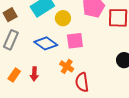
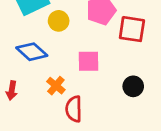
pink square: (75, 41) -> (89, 61), moved

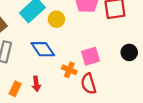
blue diamond: (32, 52) -> (43, 49), turned 30
pink square: (89, 61) -> (90, 56), moved

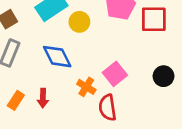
pink square: (90, 56) -> (115, 74), turned -30

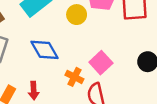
yellow circle: (79, 22) -> (77, 15), moved

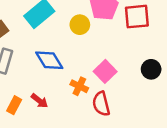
red arrow: (34, 91) -> (39, 101), turned -48

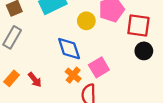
blue diamond: (49, 60) -> (69, 49), moved
black circle: (151, 69) -> (144, 51), moved

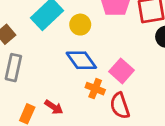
yellow circle: (86, 21) -> (80, 25), moved

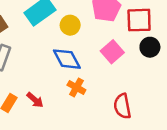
pink square: (122, 71) -> (112, 52), moved
red semicircle: (120, 106) -> (122, 106), moved

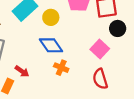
pink square: (112, 52) -> (100, 49), moved
red arrow: (35, 100) -> (22, 71), moved

